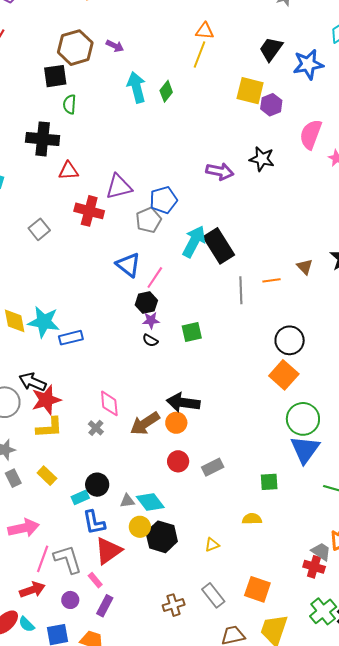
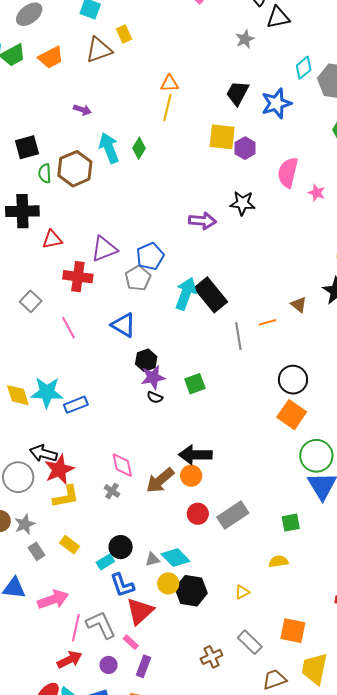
brown hexagon: (75, 48) -> (75, 169), moved
pink line: (155, 277) -> (68, 328), moved, turned -55
purple star: (151, 320) -> (153, 377), size x1.4
gray rectangle: (213, 467) -> (233, 515), size x1.4

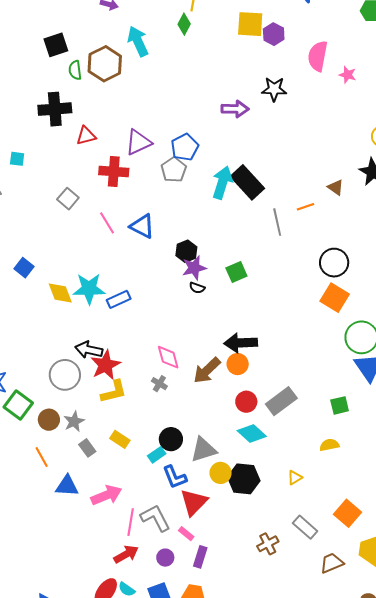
green diamond: (139, 148) -> (184, 24), moved
blue triangle: (123, 325) -> (142, 226), moved
cyan diamond: (175, 558) -> (252, 433), moved
gray triangle: (152, 559) -> (203, 450), size x1.8
orange square: (293, 631) -> (347, 513), turned 32

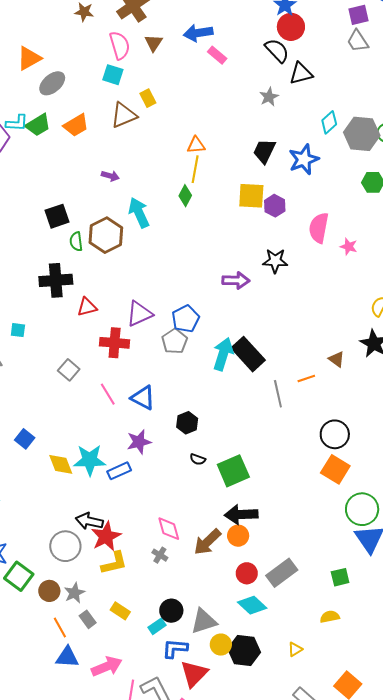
purple star: (194, 268) -> (139, 442), moved
green square: (236, 272) -> (233, 471), moved, size x1.5
orange line: (42, 457) -> (60, 628), moved
blue L-shape: (175, 477) -> (175, 649), turned 116

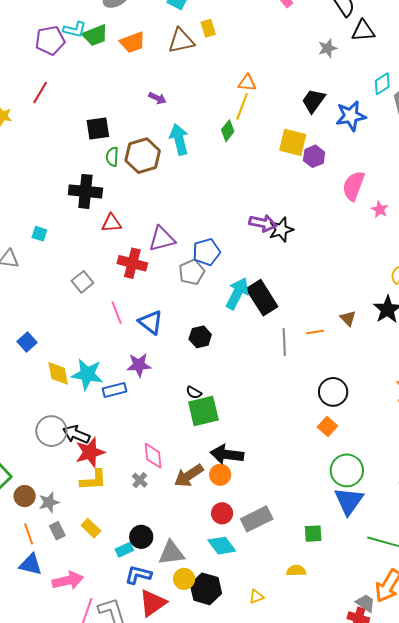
black star: (275, 261) -> (281, 230), moved, turned -30
black hexagon: (187, 423) -> (200, 337), moved
orange square: (335, 469) -> (327, 426), size x0.7
green square: (233, 471) -> (203, 411), moved
gray circle: (65, 546) -> (51, 431), moved

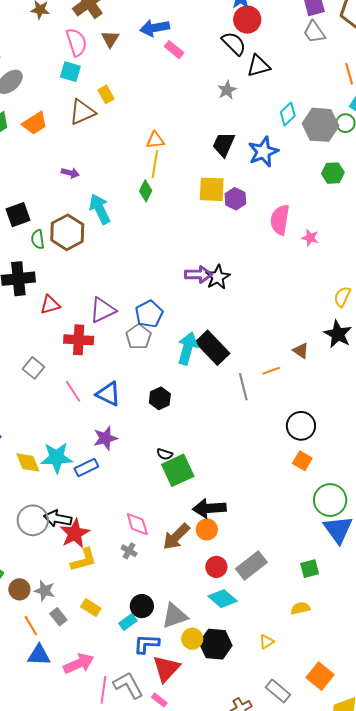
gray star: (49, 502) -> (45, 591), turned -30

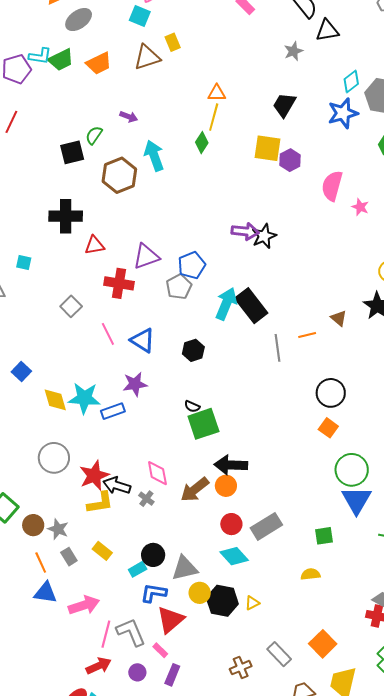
blue star: (263, 152) -> (343, 113), moved
green semicircle: (38, 239) -> (94, 135), moved, turned 36
black arrow: (58, 519) -> (117, 485), moved
yellow triangle: (267, 642) -> (252, 603), moved

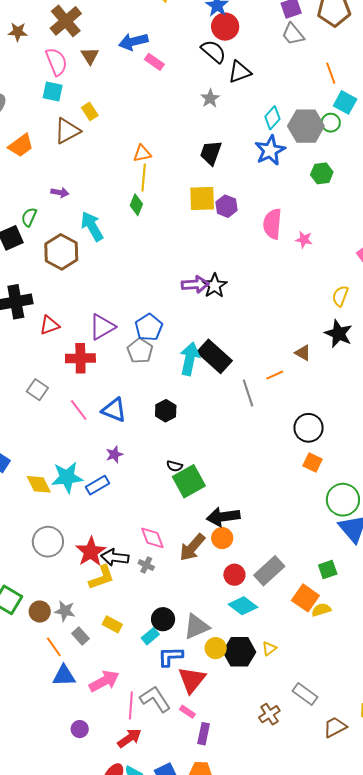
purple star: (135, 384) -> (114, 454), size x0.7
orange square: (323, 644) -> (305, 598), moved
purple circle: (137, 672) -> (80, 729), moved

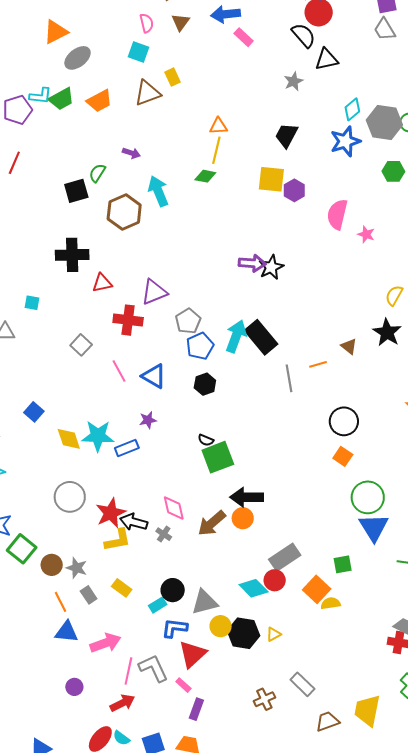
pink semicircle: (56, 62) -> (147, 23), size x0.7
green diamond: (136, 205) -> (205, 176), turned 70
blue pentagon: (149, 327) -> (200, 346), moved
red circle: (234, 575) -> (275, 580), moved

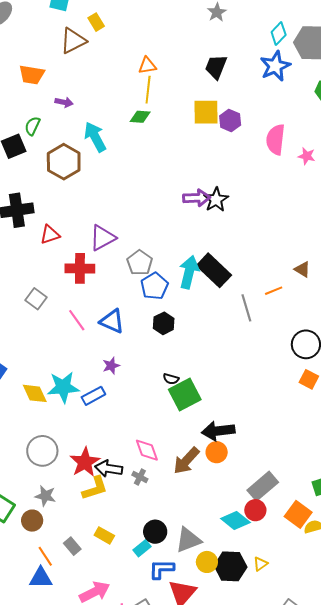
orange trapezoid: (99, 101) -> (32, 75), moved, turned 44
gray star: (77, 568) -> (45, 496), moved
blue triangle: (67, 632) -> (41, 578), moved

